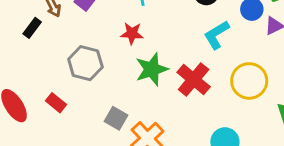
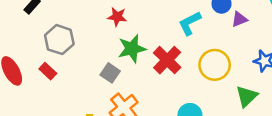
gray hexagon: (85, 63) -> (59, 40), moved
gray square: (116, 118) -> (110, 73), moved

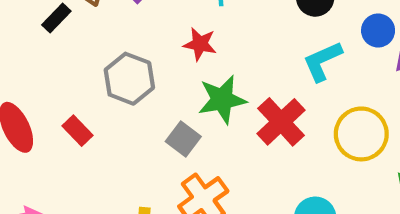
gray hexagon: (59, 40) -> (129, 79), moved

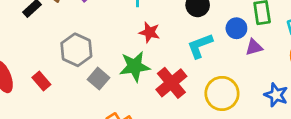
red star: (200, 44) -> (149, 32), moved
gray square: (183, 139) -> (98, 79), moved

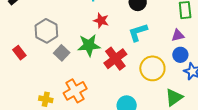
blue circle: (236, 28) -> (180, 55), moved

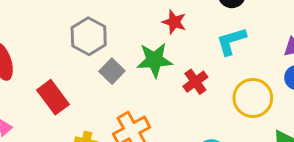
red rectangle: (19, 53) -> (53, 97), moved, size x1.5
red cross: (115, 59) -> (195, 82), size x0.7

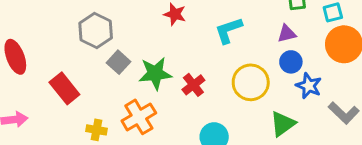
green star: (154, 60) -> (155, 73), moved
red cross: (195, 82) -> (193, 85), moved

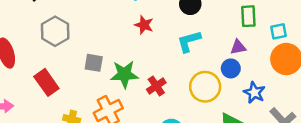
gray hexagon: (96, 30) -> (55, 31), moved
gray square: (118, 62) -> (94, 63), turned -36
blue circle: (291, 62) -> (231, 68), moved

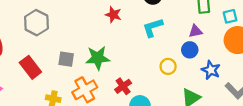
gray square: (94, 63) -> (66, 59), moved
red cross: (156, 86) -> (123, 86), moved
yellow circle: (205, 87) -> (168, 66), size x0.6

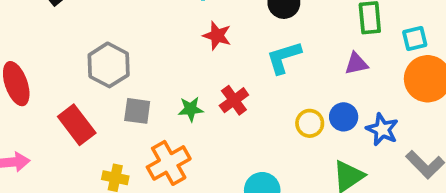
gray hexagon: (36, 23) -> (109, 65), moved
blue circle: (190, 50) -> (344, 117), moved
green star: (98, 58) -> (191, 109), size x0.6
red cross: (123, 86) -> (234, 100), moved

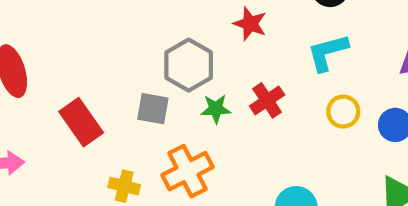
gray hexagon: (109, 65) -> (189, 65), moved
yellow circle: (310, 123) -> (343, 112), moved

